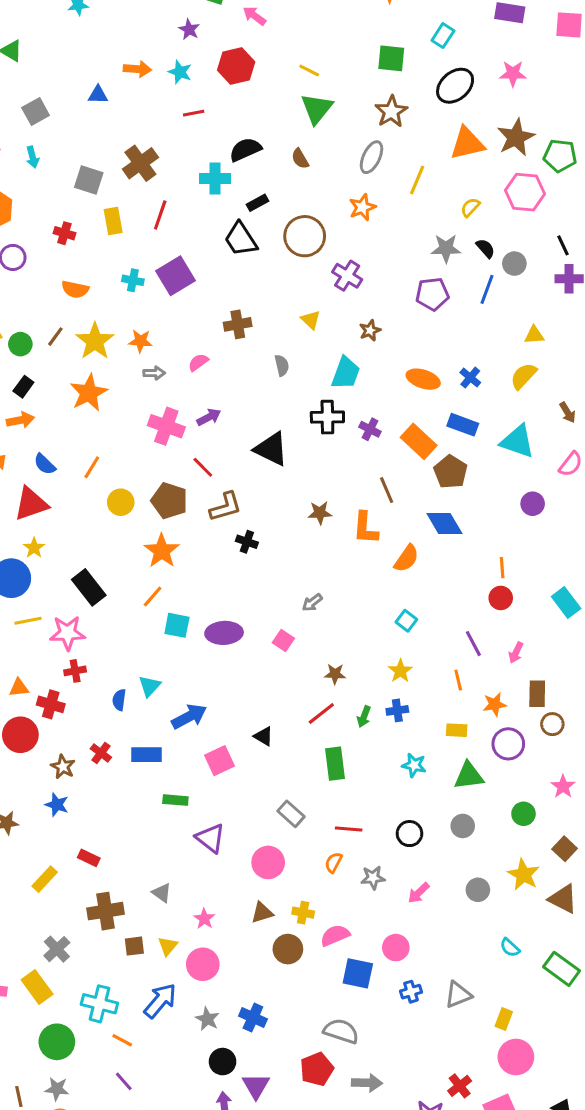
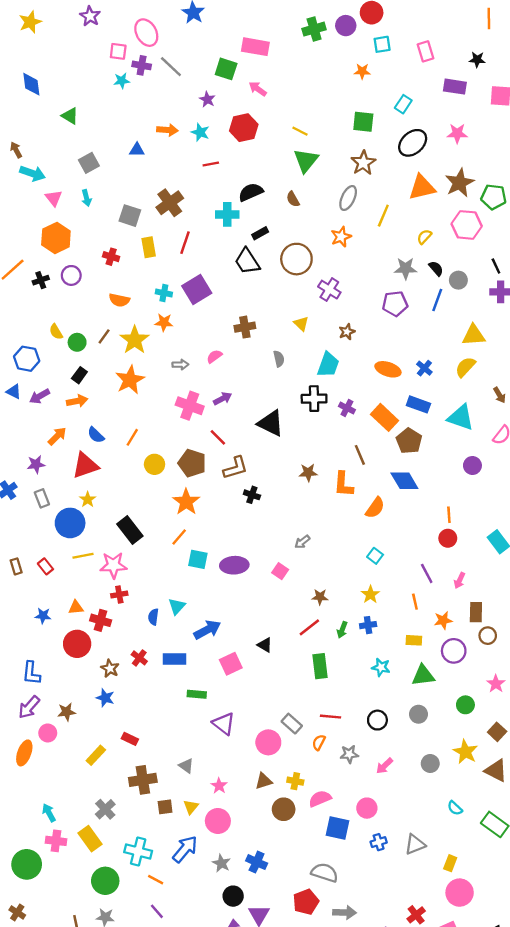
yellow triangle: (534, 335) -> (474, 335), size x1.5
orange star: (140, 341) -> (164, 322), moved
gray rectangle: (291, 814) -> (292, 724), moved

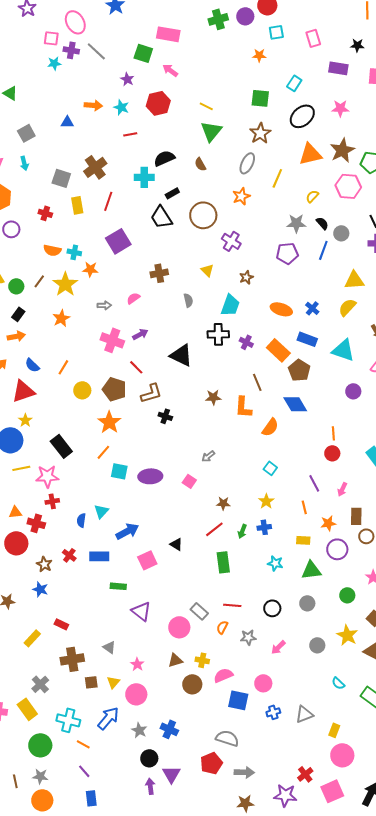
cyan cross: (164, 293) -> (74, 252), moved
orange star: (130, 380) -> (61, 318), size x0.7

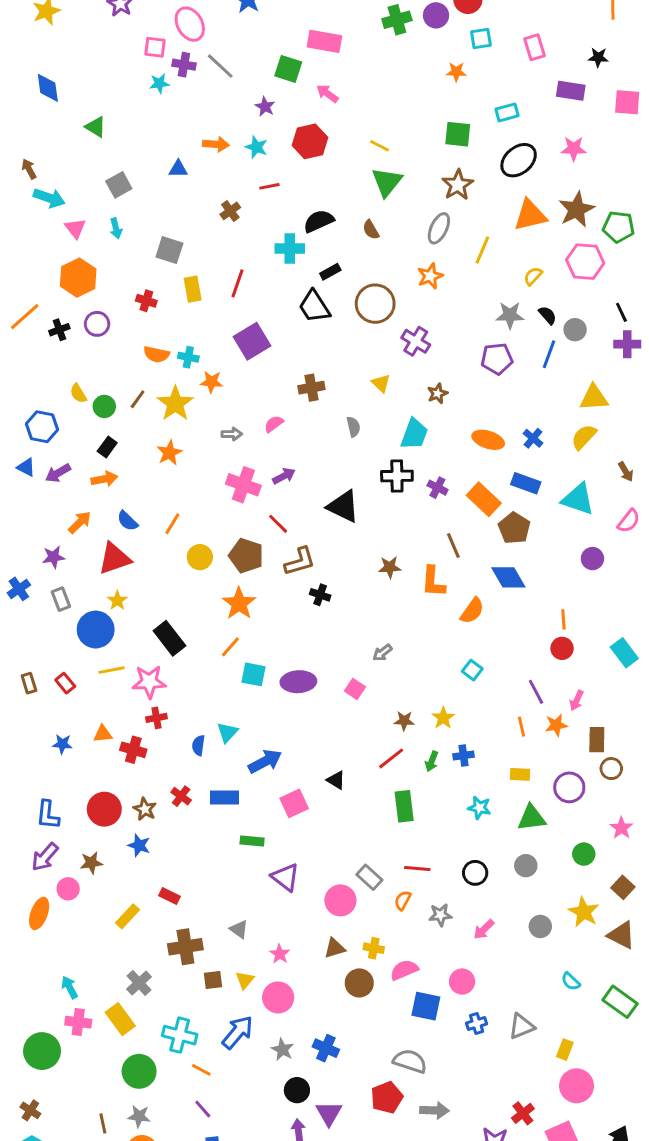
cyan rectangle: (294, 83) -> (507, 112), turned 42
brown cross: (95, 167) -> (230, 211), moved, size x0.6
yellow star: (266, 501) -> (443, 718), moved
orange star: (328, 523) -> (556, 725), moved
red circle: (16, 543) -> (104, 809), moved

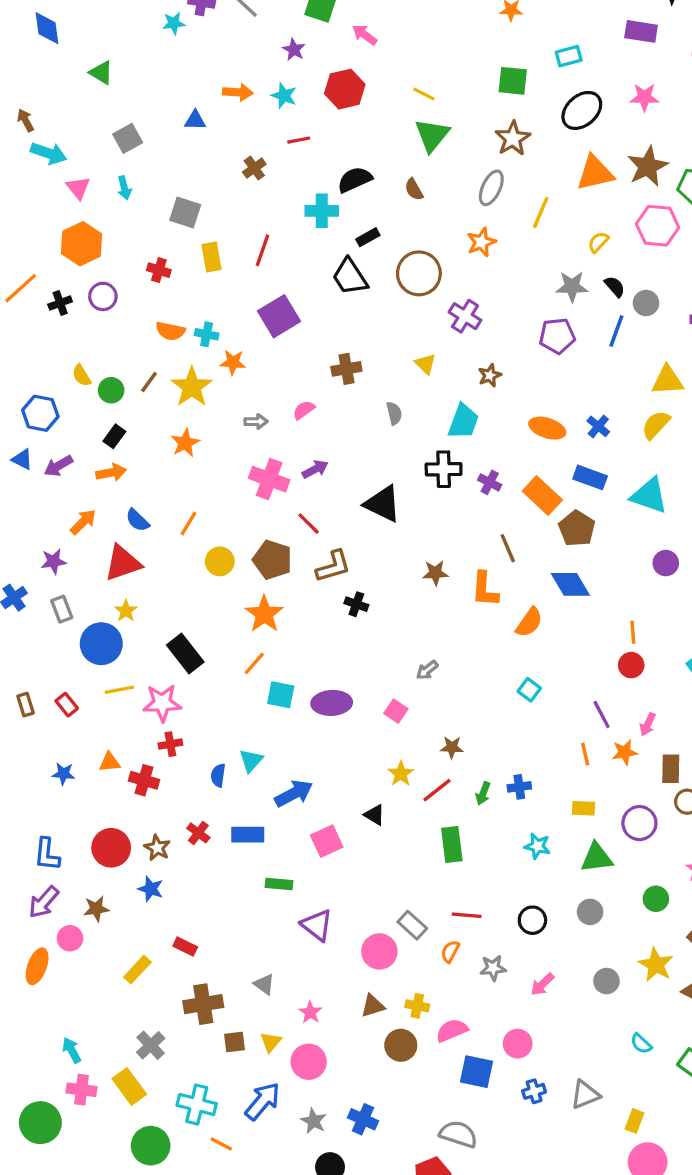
yellow star: (443, 718) -> (401, 774), moved

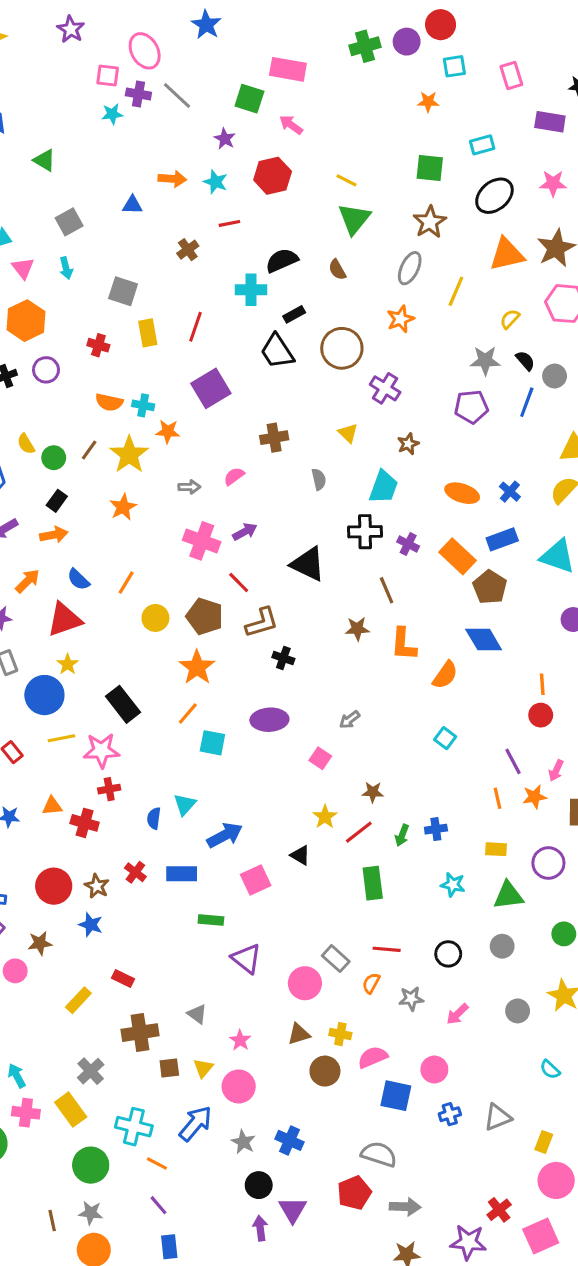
blue rectangle: (590, 477) -> (502, 539), turned -40
brown line: (508, 548) -> (387, 590), moved
purple ellipse: (332, 703) -> (269, 720), moved

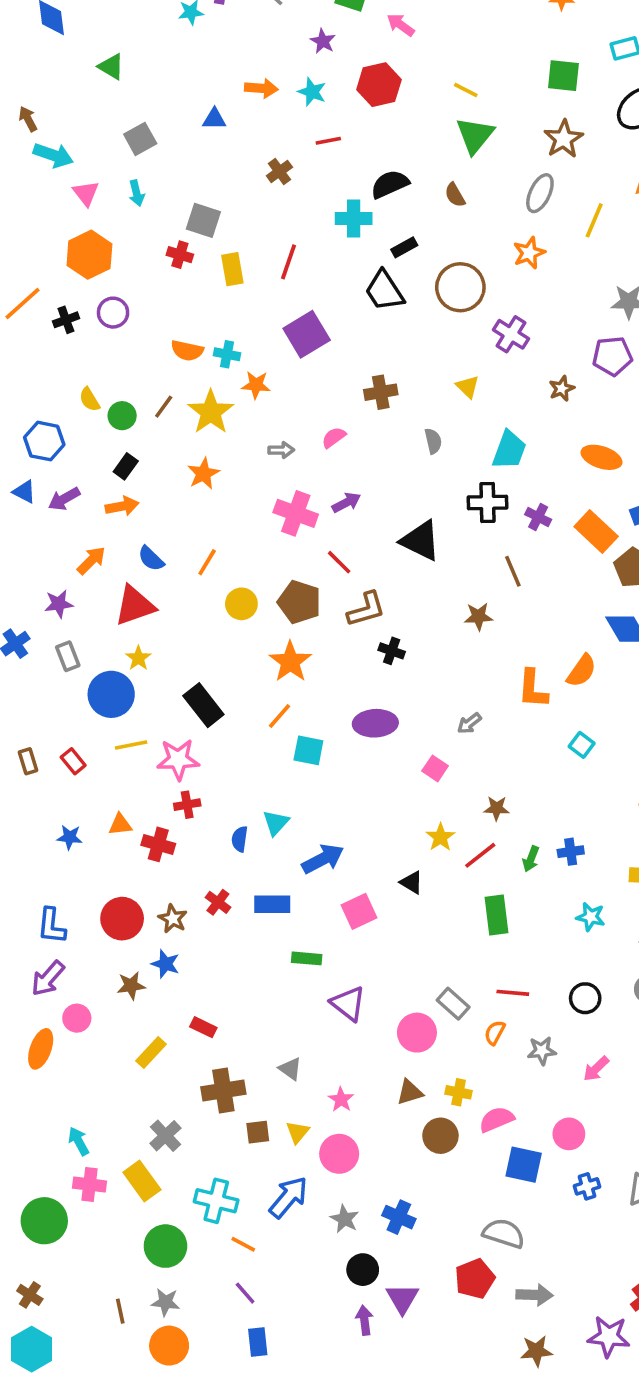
red cross: (98, 345) -> (180, 255), moved
brown star: (408, 444) -> (562, 389), moved
orange L-shape: (404, 644) -> (533, 689), moved
brown star: (40, 943) -> (131, 986), moved

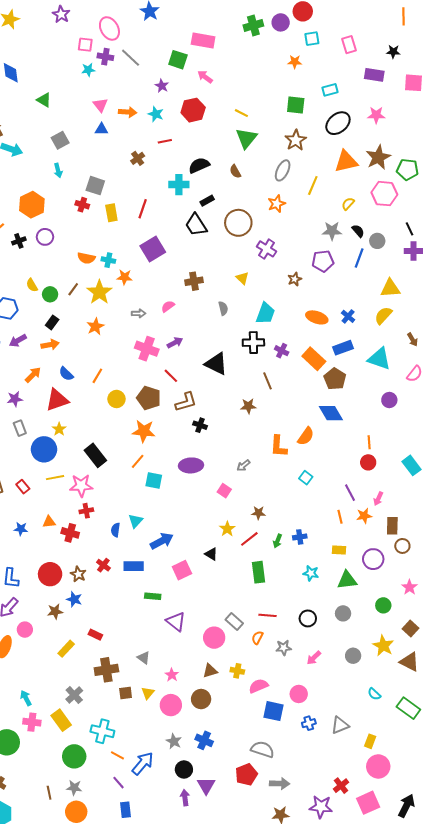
pink triangle: (86, 193) -> (100, 105), moved
orange star: (290, 662) -> (144, 431), turned -30
brown circle: (440, 1136) -> (201, 699), moved
blue arrow: (288, 1197) -> (143, 763), moved

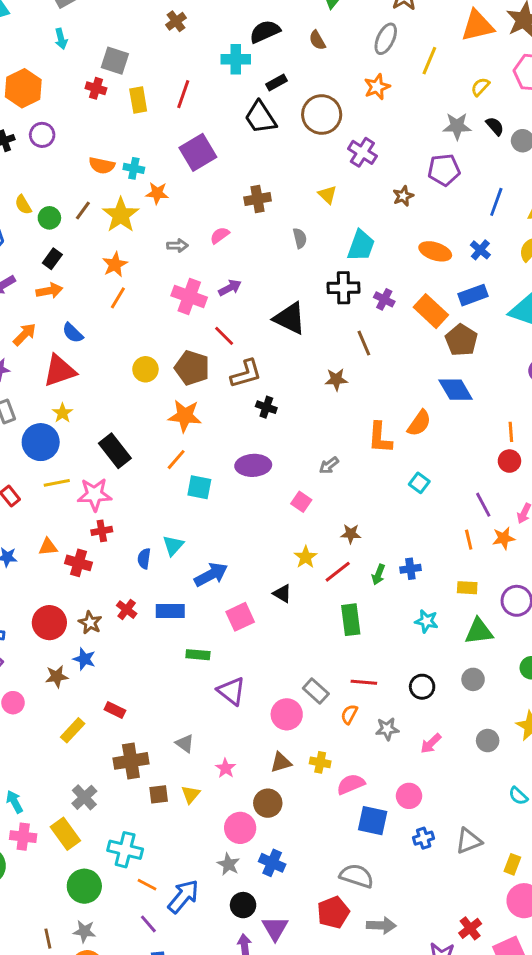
blue line: (359, 258) -> (496, 202), moved
orange line: (97, 376) -> (118, 298), moved
pink circle: (171, 705) -> (240, 828), moved

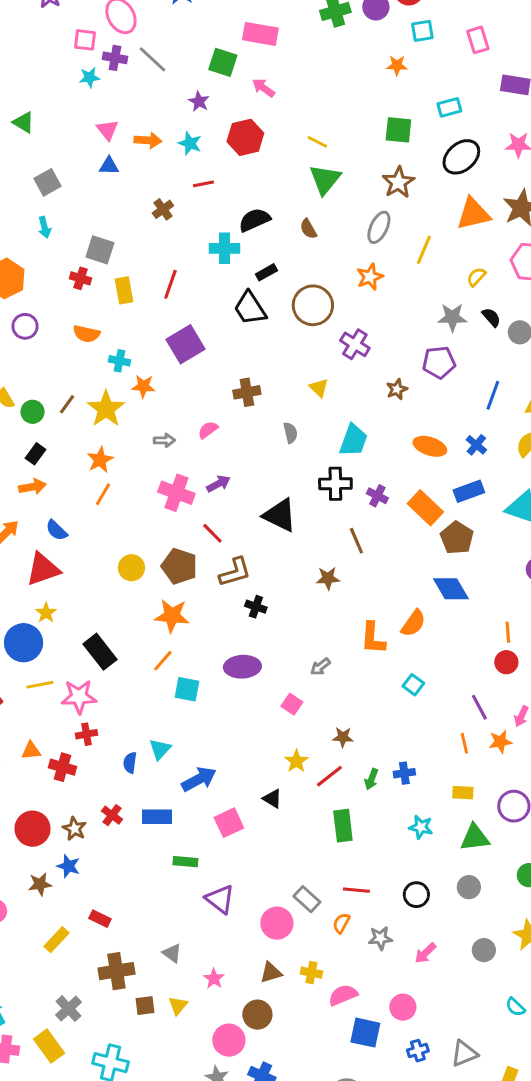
orange semicircle: (102, 165) -> (86, 334), moved

